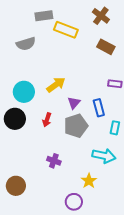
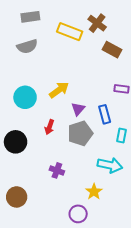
gray rectangle: (44, 16) -> (30, 17), moved
brown cross: (101, 16) -> (97, 23), moved
black circle: (15, 119) -> (16, 142), moved

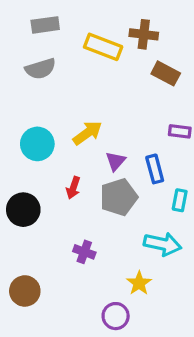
brown cross: (97, 23) -> (144, 34), turned -30

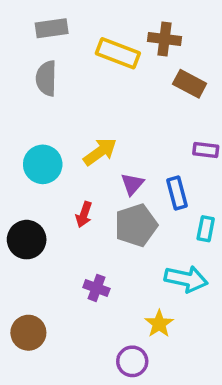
gray semicircle: (40, 69) -> (46, 78), turned 108

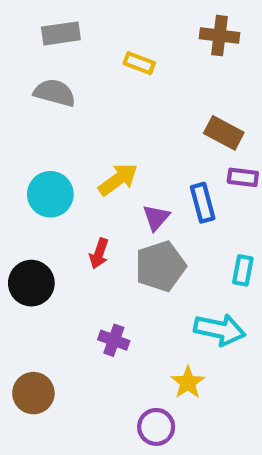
brown cross: (164, 39) -> (220, 36), moved
yellow rectangle: (118, 53) -> (139, 63), size x0.6
gray semicircle: (46, 78) -> (55, 93), turned 104
brown rectangle: (190, 84) -> (224, 133), moved
blue rectangle: (177, 193) -> (203, 203), moved

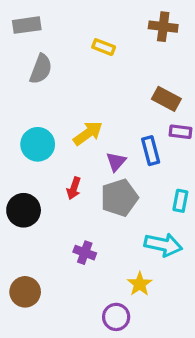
gray rectangle: (61, 33) -> (27, 25), moved
gray semicircle: (55, 93) -> (41, 69), turned 96

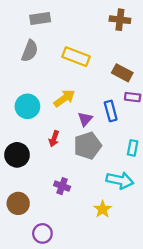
gray rectangle: (27, 25) -> (40, 18), moved
yellow rectangle: (104, 47) -> (76, 57), moved, size x1.6
brown circle: (25, 292) -> (18, 203), moved
purple circle: (116, 317) -> (42, 233), moved

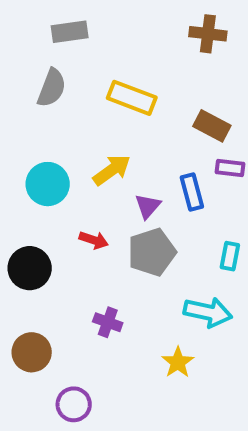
red arrow: (54, 139) -> (94, 240), turned -91

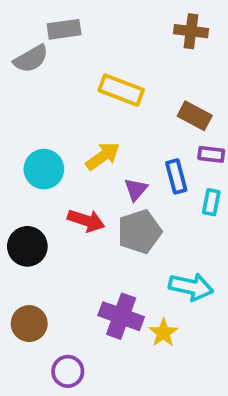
gray semicircle: (52, 88) -> (31, 59), moved, turned 39
red arrow: (94, 240) -> (86, 221), size x1.4
cyan rectangle: (230, 256) -> (211, 202), moved
purple cross: (108, 322) -> (121, 316), moved, size x1.6

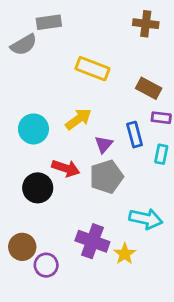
black circle: (27, 246) -> (38, 188), moved
purple circle: (68, 371) -> (46, 265), moved

